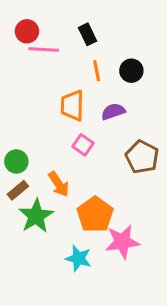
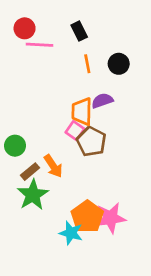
orange trapezoid: (72, 105) -> (82, 112), moved
brown pentagon: (142, 157) -> (91, 142), moved
brown rectangle: (18, 190) -> (30, 172), moved
orange pentagon: (95, 214) -> (87, 217), moved

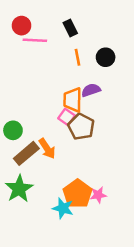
brown rectangle: (30, 172) -> (26, 153), size x1.5
green star: (33, 195) -> (19, 189), moved
pink star: (110, 218) -> (98, 195), size x0.6

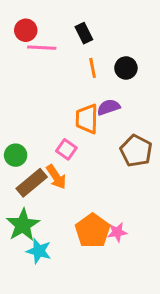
pink square: (67, 117) -> (66, 149), moved
brown pentagon: (81, 127) -> (136, 151), moved
cyan star: (63, 208) -> (39, 251), moved

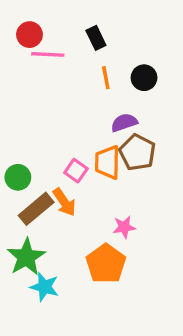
orange trapezoid: (87, 119) -> (108, 162), moved
brown pentagon: (136, 151) -> (137, 152), moved
pink star: (117, 232) -> (124, 227), moved

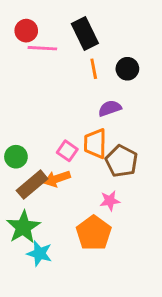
black rectangle: (96, 38) -> (85, 34), size x1.5
brown pentagon: (137, 152) -> (122, 161), moved
orange arrow: (64, 202) -> (57, 179), turned 105

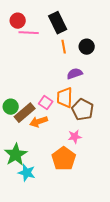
brown rectangle: (32, 185) -> (25, 113), moved

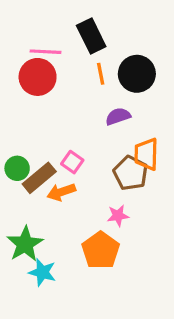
red circle: (18, 21) -> (38, 77), moved, size x1.5
black circle: (87, 47) -> (137, 74), size x1.5
orange trapezoid: (65, 98) -> (146, 154), moved

